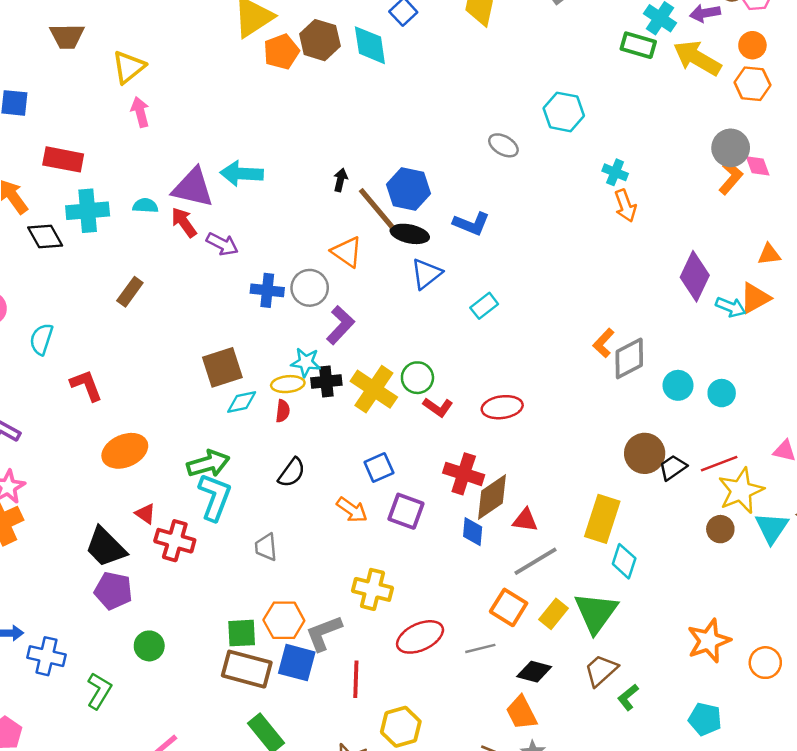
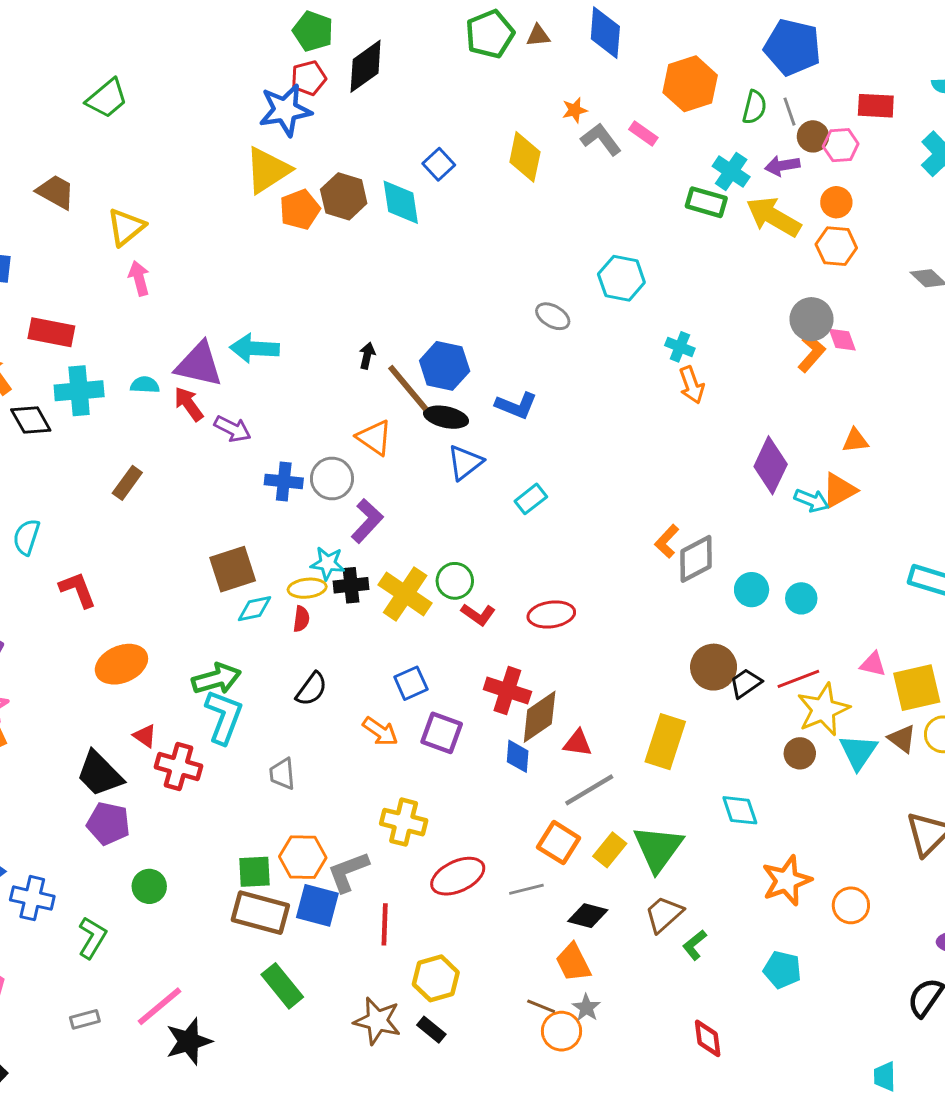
brown trapezoid: (67, 36) -> (56, 192), turned -150
cyan diamond: (624, 561) -> (740, 810), moved, turned -36

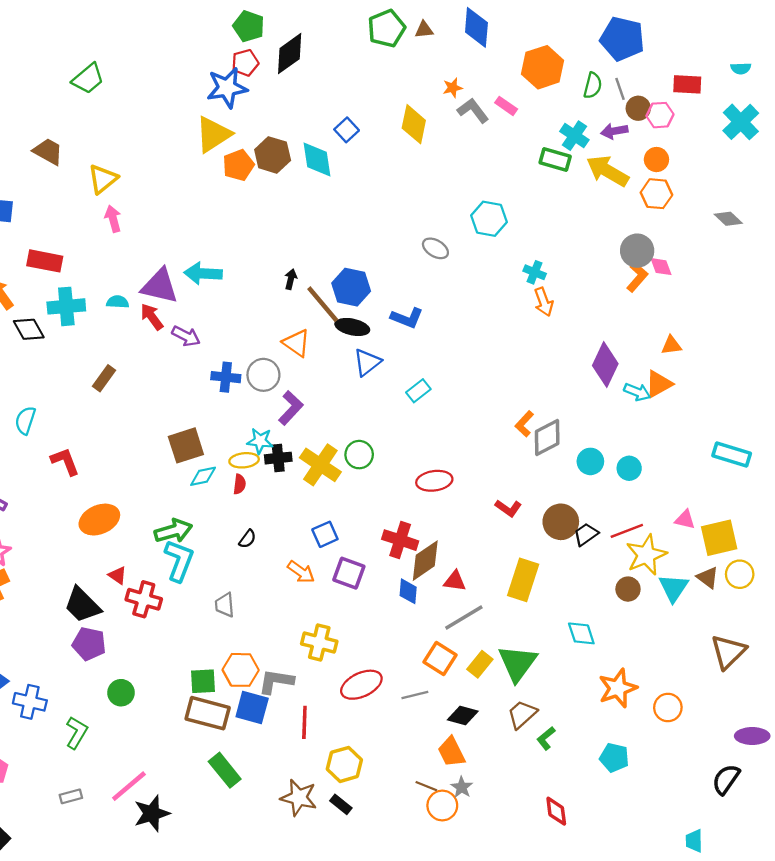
red L-shape: (478, 614) -> (508, 508), moved
black semicircle: (312, 689) -> (247, 539), size x0.7
gray L-shape: (348, 872) -> (276, 681), turned 30

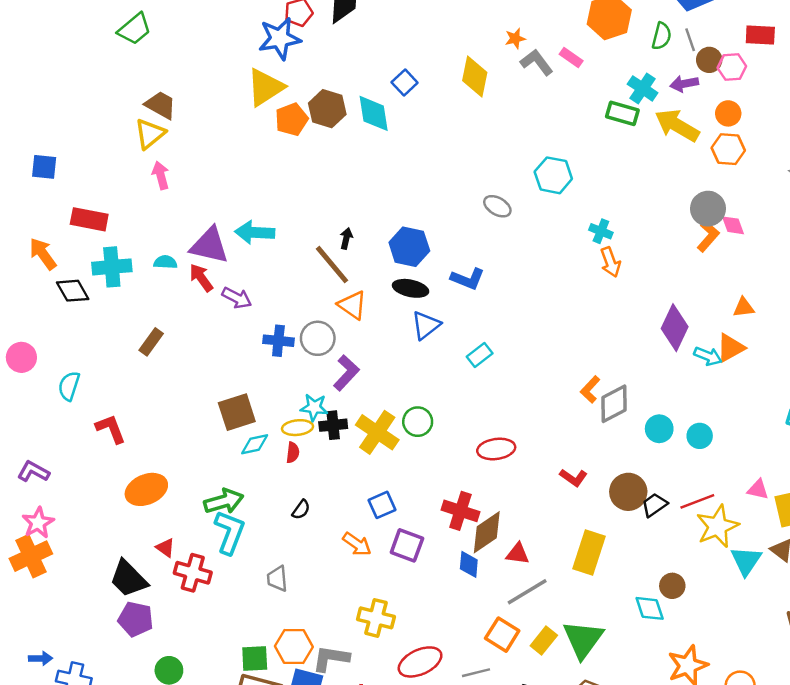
brown trapezoid: (48, 152) -> (161, 105), moved
brown line: (323, 304) -> (332, 265), moved
brown circle: (628, 589) -> (672, 586), moved

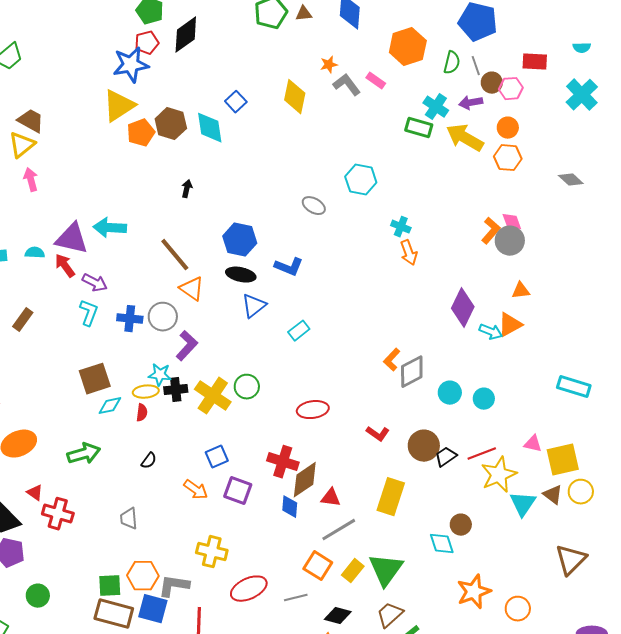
gray circle: (708, 209) -> (510, 241), moved
black arrow: (346, 238) -> (187, 189), moved
cyan L-shape: (230, 532) -> (89, 313), moved, size x0.7

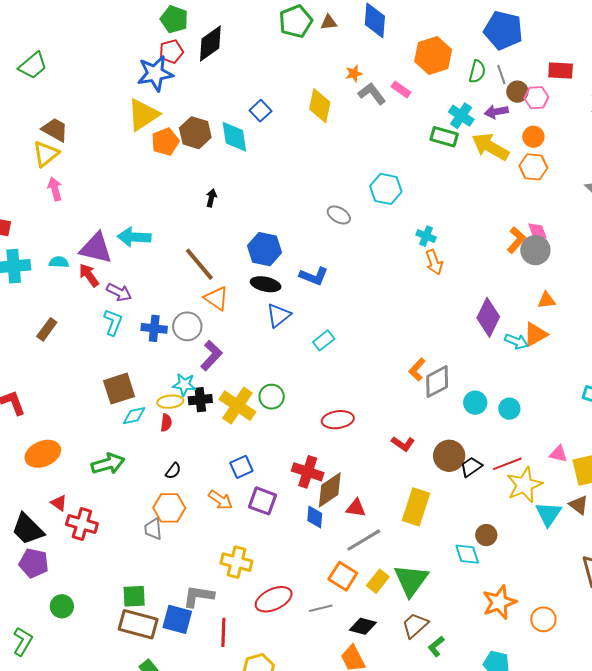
orange hexagon: (143, 576) -> (169, 508), moved

